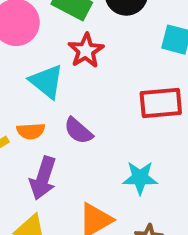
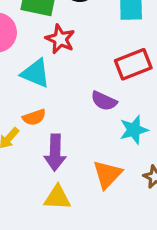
purple semicircle: (78, 131) -> (104, 101), moved

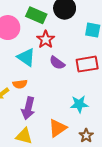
purple semicircle: (104, 101) -> (57, 63), moved

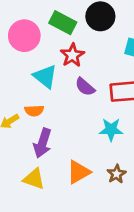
cyan star: (79, 104) -> (111, 130), moved
brown star: (86, 136) -> (117, 174), moved

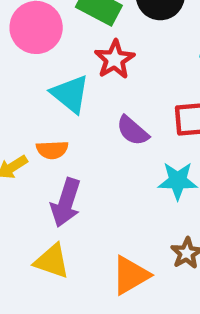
purple semicircle: (85, 87) -> (133, 131), moved
orange triangle: (79, 172) -> (130, 275), moved

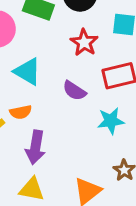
red star: (115, 59) -> (84, 42), moved

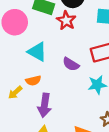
red star: (84, 42) -> (66, 20), moved

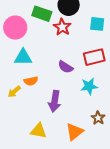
cyan triangle: (37, 52) -> (23, 57), moved, turned -30
purple arrow: (44, 105) -> (55, 101), moved

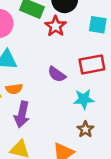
purple arrow: (55, 101) -> (22, 114), moved
brown star: (98, 118) -> (85, 129), moved

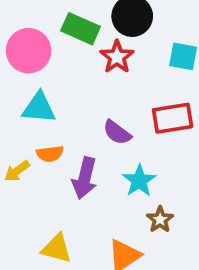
cyan star: (84, 99) -> (139, 181), moved, turned -30
purple arrow: (22, 114) -> (85, 178), moved

